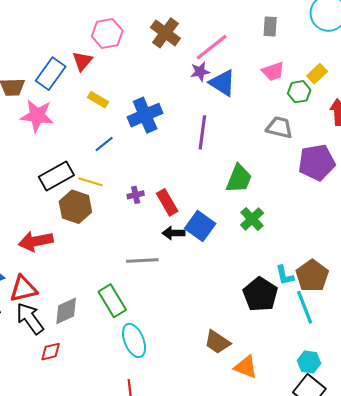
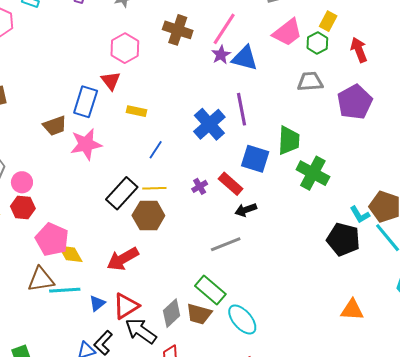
pink trapezoid: (273, 71) -> (287, 32), size x1.4
blue cross: (145, 115) -> (209, 124), moved
green cross: (252, 219) -> (313, 173), size x1.4
blue square: (200, 226) -> (255, 159), moved
brown trapezoid: (217, 342) -> (199, 314), moved

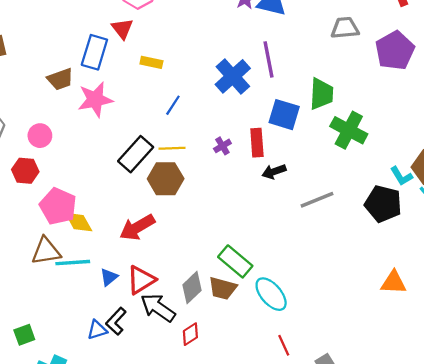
pink circle: (22, 182) -> (40, 136), moved
red rectangle: (231, 184) -> (257, 143), turned 45
gray line: (226, 244) -> (317, 200), moved

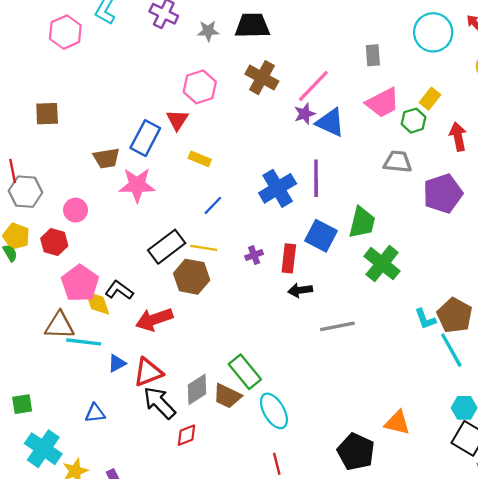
black pentagon: (383, 204) -> (356, 452), moved
black L-shape: (116, 321) -> (119, 290), moved, turned 72

